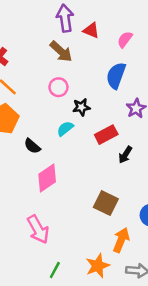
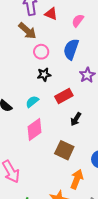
pink circle: (58, 87) -> (41, 52), moved
cyan semicircle: (65, 129) -> (32, 102), moved
black arrow: (125, 155) -> (76, 119), moved
pink diamond: (47, 178) -> (35, 130), moved

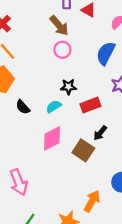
pink circle: (41, 52) -> (62, 50), moved
black star: (44, 75) -> (68, 87), moved
brown square: (64, 150) -> (83, 150), moved

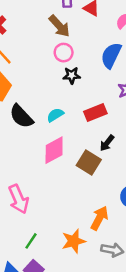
black star: (68, 87) -> (72, 75), moved
black semicircle: (23, 107) -> (21, 116), size x1.5

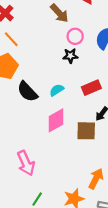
pink circle: (64, 53) -> (75, 36), moved
brown square: (89, 163) -> (86, 131), turned -30

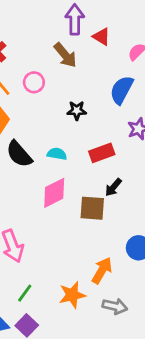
pink circle: (75, 36) -> (34, 82), moved
cyan semicircle: (57, 90) -> (57, 154), turned 40

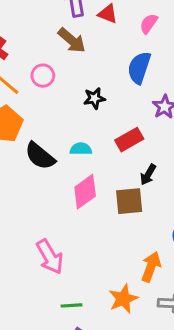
green line: (25, 293) -> (72, 305), turned 60

